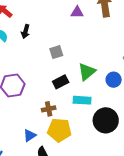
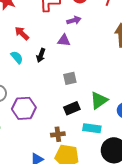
purple triangle: (77, 12) -> (64, 40), moved

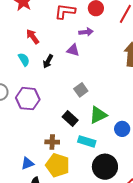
gray square: (70, 78) -> (81, 90), moved, turned -32
purple hexagon: (24, 108) -> (28, 99), moved
black rectangle: (72, 108) -> (70, 119), turned 56

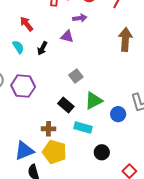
blue triangle: (28, 163) -> (24, 151), size x1.5
black circle: (105, 167) -> (102, 152), size x0.6

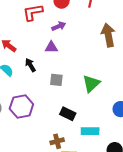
black arrow: (42, 48) -> (30, 65), turned 136
gray square: (76, 76) -> (56, 80), moved, turned -32
green triangle: (94, 101) -> (91, 84), moved

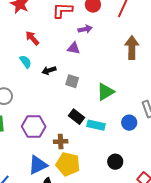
black arrow: (30, 65) -> (49, 70), moved, turned -88
purple hexagon: (21, 106) -> (34, 126), moved
cyan rectangle: (90, 131) -> (96, 125), moved

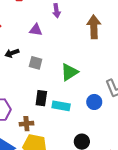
purple arrow: (85, 29) -> (56, 11), moved, turned 96
black rectangle: (77, 117) -> (41, 98), turned 63

